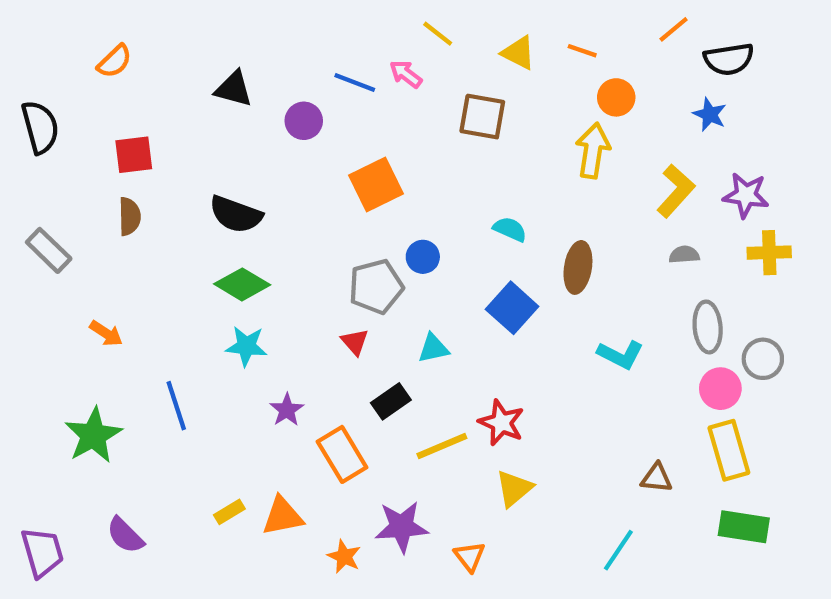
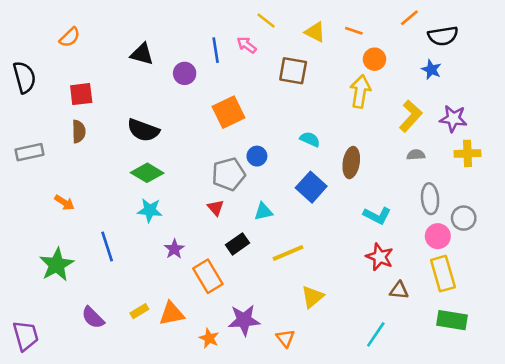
blue line: (355, 83) -> (216, 50), turned 60
gray rectangle: (49, 250) -> (30, 152), turned -56
red star: (501, 423) -> (380, 257), moved
yellow line: (442, 446) -> (288, 253), moved
purple semicircle: (125, 535) -> (93, 318), moved

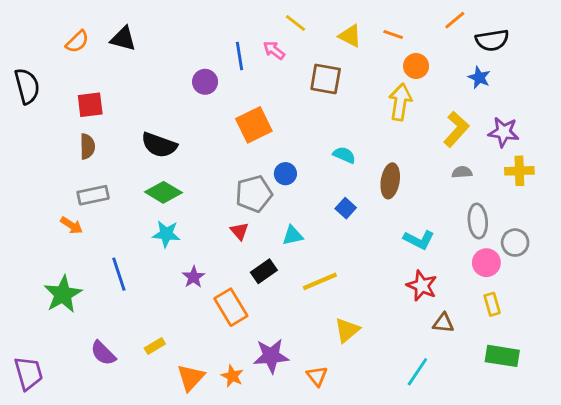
black triangle: (142, 54) -> (123, 39), moved
gray rectangle: (30, 152) -> (93, 195), moved
blue square: (311, 187) -> (346, 208), size x0.6
yellow rectangle: (443, 274) -> (492, 304), size x0.6
orange triangle: (172, 314) -> (191, 378), moved, turned -36

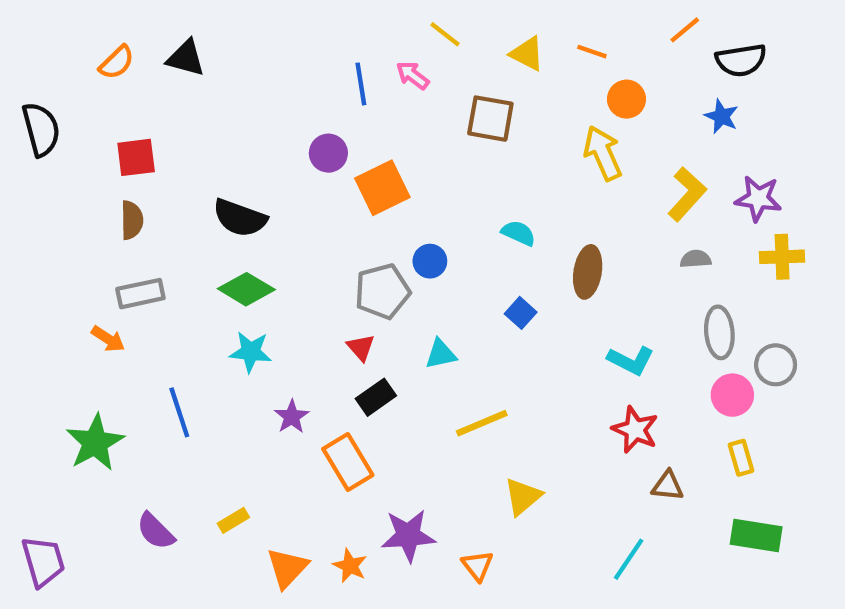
purple circle: (205, 82) -> (328, 153), moved
yellow arrow: (400, 102) -> (603, 153), turned -33
black rectangle: (264, 271) -> (376, 397), moved

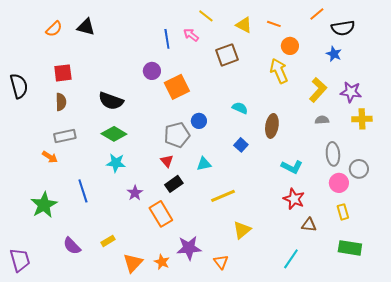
brown square: (490, 119) -> (227, 55), turned -30
black semicircle: (41, 129) -> (19, 86), moved

